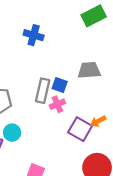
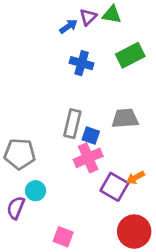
blue cross: (34, 35) -> (82, 63), moved
gray rectangle: (43, 91) -> (72, 124), moved
pink cross: (57, 104) -> (88, 158), size x1.5

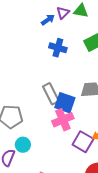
gray rectangle: (72, 124) -> (51, 94), turned -40
blue square: (91, 135) -> (65, 103), size x1.5

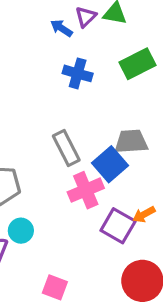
blue arrow: (48, 20) -> (61, 28), turned -112
blue square: (65, 103) -> (110, 164), moved, turned 30

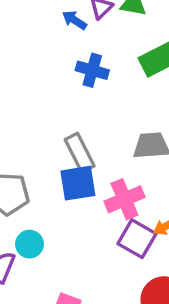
blue square: (110, 164) -> (78, 183), moved, turned 32
pink cross: (86, 190) -> (124, 199), moved

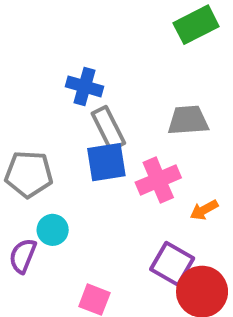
blue cross: (92, 70) -> (84, 86), moved
purple square: (137, 239) -> (172, 264), moved

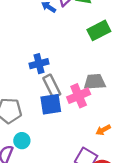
blue cross: (84, 86) -> (39, 64), turned -30
pink cross: (158, 180) -> (79, 96), moved

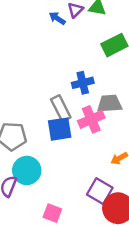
blue cross: (39, 64) -> (83, 83), moved
cyan circle: (22, 141) -> (27, 170), size x1.5

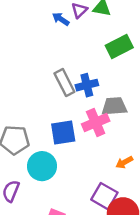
gray rectangle: (61, 108) -> (64, 83), moved
cyan circle: (27, 170) -> (42, 166), moved

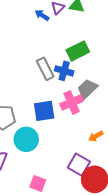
green rectangle: (119, 46) -> (78, 51), moved
blue cross: (87, 85) -> (64, 71), turned 30
gray trapezoid: (114, 106) -> (87, 89), turned -40

